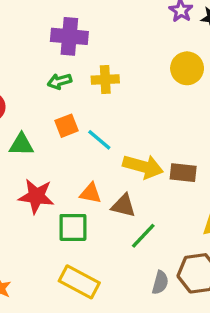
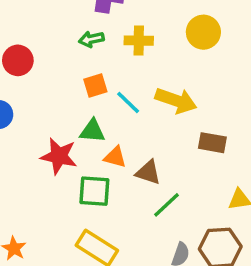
yellow circle: (187, 68) -> (203, 32), moved
green triangle: (21, 144) -> (92, 131), moved
yellow arrow: (143, 167) -> (176, 101), moved

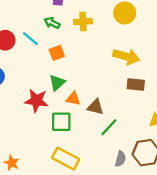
green arrow: (91, 39) -> (52, 23), turned 42
yellow arrow: (176, 101) -> (126, 56), moved
cyan line: (128, 103) -> (30, 39), moved
green triangle: (92, 131) -> (57, 83), turned -42

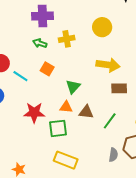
cyan line: (30, 39) -> (20, 76), moved
orange square: (57, 53) -> (47, 69), turned -32
green triangle: (57, 83) -> (73, 87), moved
green line: (109, 127) -> (110, 121), moved

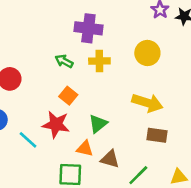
purple cross: (43, 16) -> (88, 28), moved
cyan line: (20, 76) -> (28, 140), moved
red star: (34, 113) -> (56, 124), moved

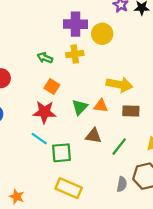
purple cross: (88, 28) -> (75, 24), moved
yellow circle: (147, 53) -> (102, 34), moved
cyan line: (28, 140) -> (39, 139), moved
orange triangle: (85, 149) -> (101, 106), moved

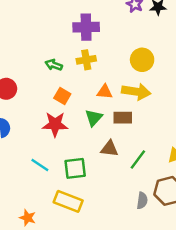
yellow circle: (102, 34) -> (142, 60), moved
orange triangle: (101, 106) -> (105, 92), moved
brown rectangle: (131, 111) -> (123, 118), moved
cyan line: (39, 139) -> (40, 165), moved
yellow rectangle: (69, 188) -> (68, 201), moved

